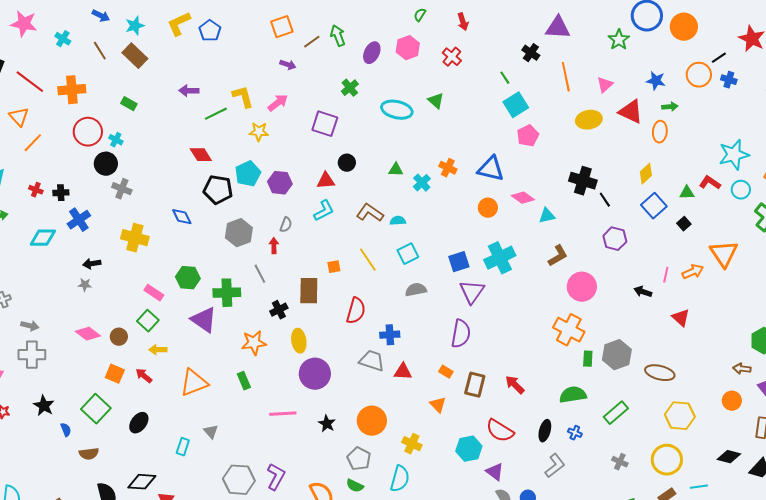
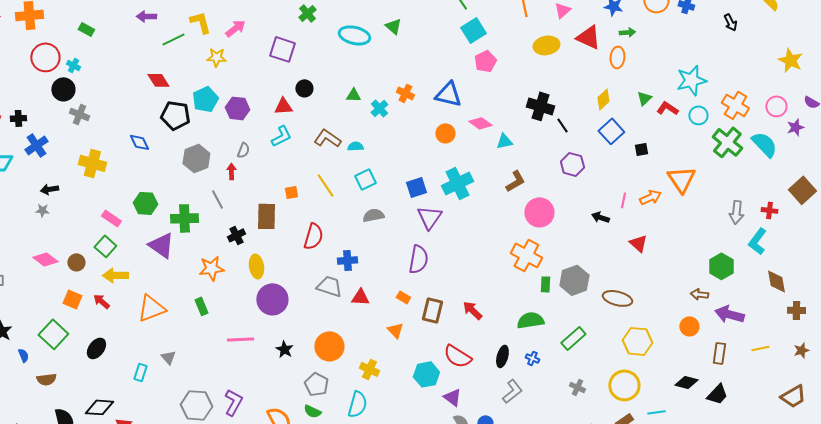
green triangle: (687, 193) -> (644, 98), moved, turned -42
black square: (684, 224) -> (641, 149), turned 32
yellow arrow: (158, 350) -> (115, 275), size x1.4

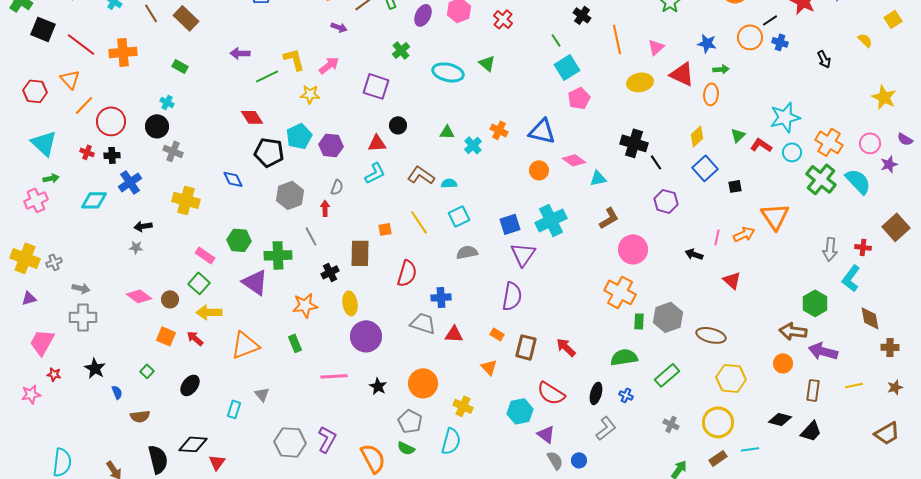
red circle: (45, 57) -> (111, 121), moved
brown arrow: (699, 294) -> (793, 331), size x1.5
green square: (53, 334) -> (147, 371), size x0.5

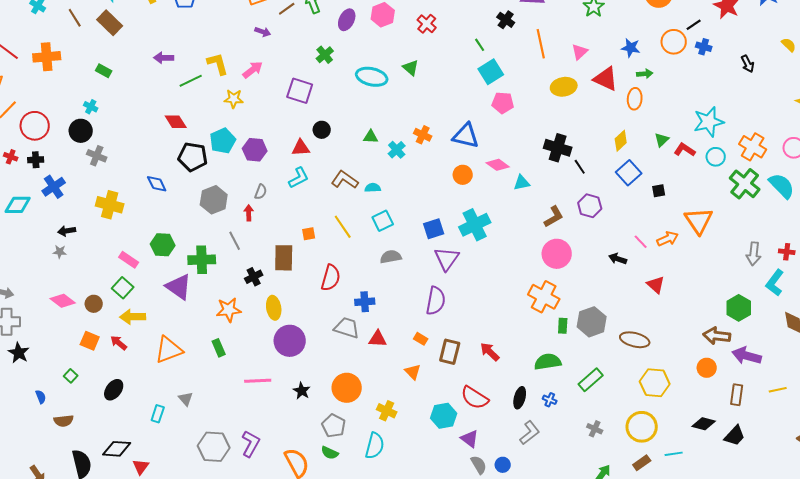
pink pentagon: (579, 98) -> (503, 103), turned 30
brown L-shape: (609, 218) -> (554, 217), moved
pink line: (717, 237) -> (641, 242), turned -56
black star: (95, 368) -> (19, 353), moved

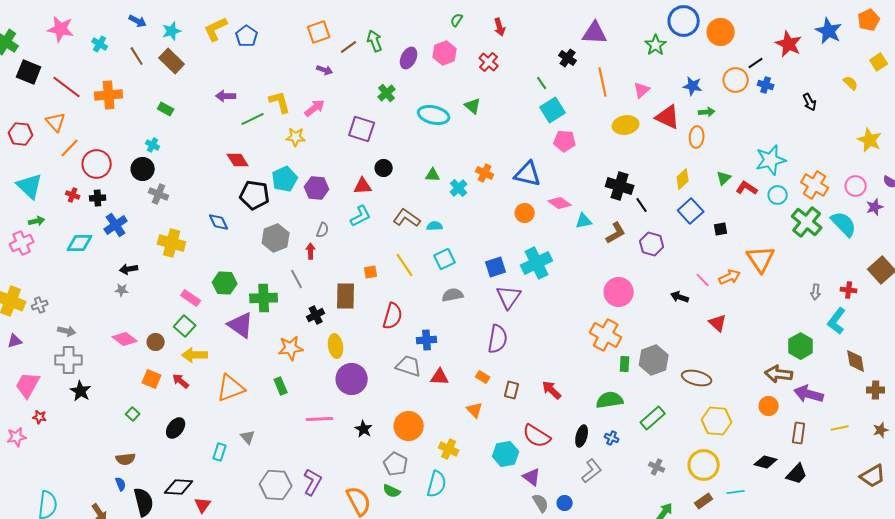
brown L-shape: (554, 217) -> (616, 233), moved
gray arrow: (754, 254) -> (816, 292), size x0.7
brown rectangle: (450, 352) -> (512, 390), size x0.7
blue semicircle: (41, 397) -> (121, 484), moved

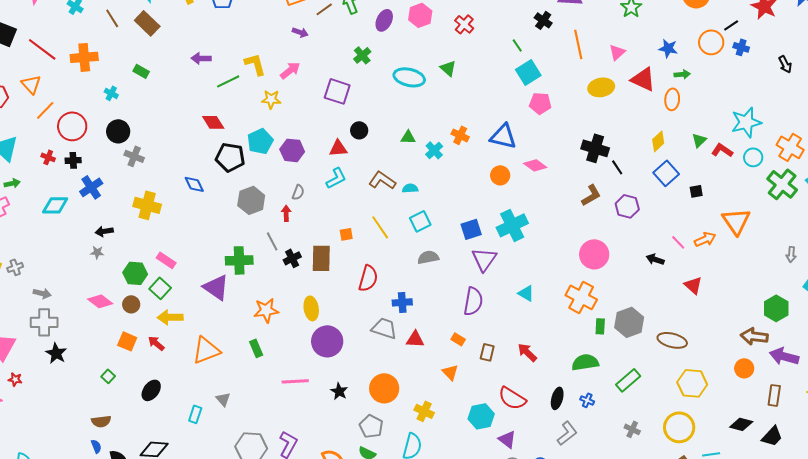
cyan cross: (153, 145) -> (111, 93), moved
cyan triangle: (584, 221) -> (526, 293), moved, turned 42
green hexagon: (225, 283) -> (135, 273), moved
black cross: (316, 315) -> (292, 258), moved

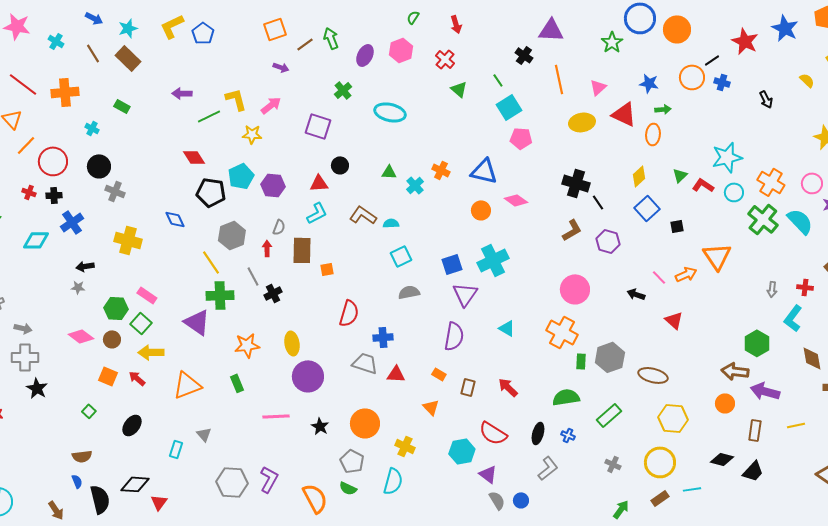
green triangle: (448, 68) -> (459, 89), moved
yellow line: (380, 227) -> (211, 262), moved
brown rectangle: (321, 258) -> (302, 250), moved

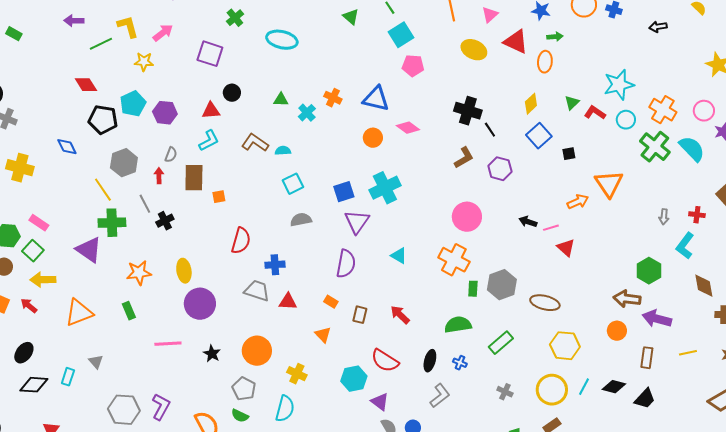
black arrow: (766, 99) -> (658, 27), turned 108
yellow ellipse: (582, 122) -> (474, 50), turned 35
pink line: (659, 277) -> (551, 228), moved, turned -63
black diamond: (135, 484) -> (34, 385), moved
cyan line: (692, 489) -> (584, 387), moved, turned -54

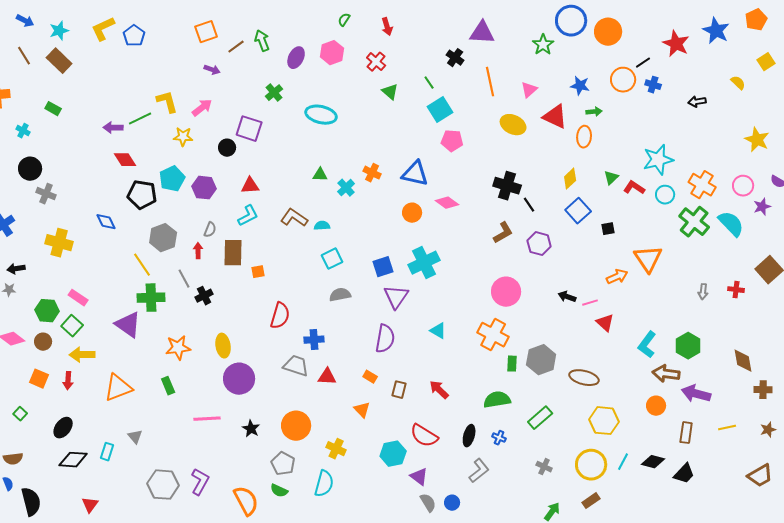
purple arrow: (74, 21) -> (113, 128), moved
black circle: (232, 93) -> (227, 148), moved
cyan L-shape: (685, 246) -> (647, 345), moved
red arrow: (29, 306) -> (68, 381), turned -126

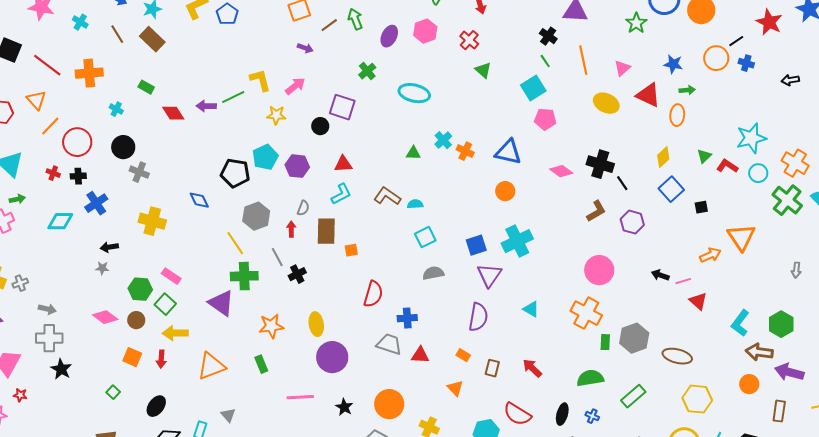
green line: (429, 83) -> (545, 61), moved
red diamond: (125, 160) -> (173, 113), moved
cyan cross: (346, 188) -> (443, 140), moved
pink diamond: (447, 203) -> (561, 171), moved

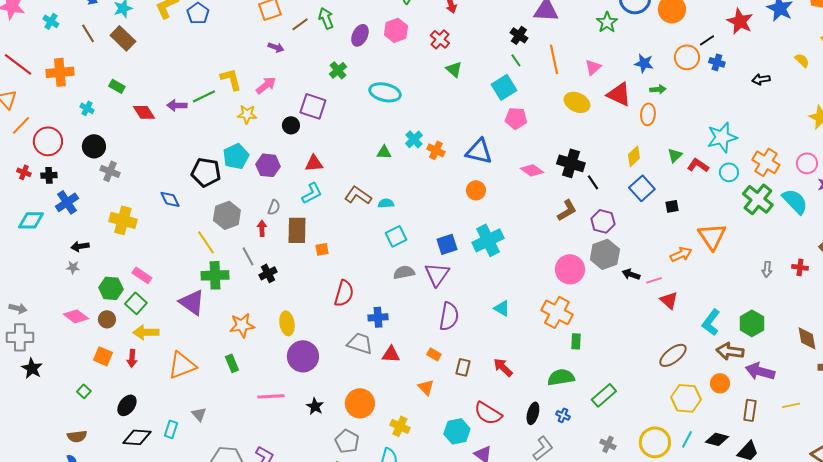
purple triangle: (489, 275) -> (437, 274), moved
gray hexagon: (634, 338) -> (605, 254), moved
brown ellipse: (677, 356) -> (673, 355), moved, turned -52
yellow hexagon: (697, 399) -> (686, 398), moved

